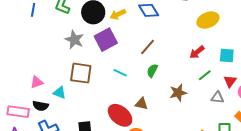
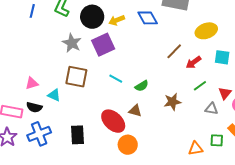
brown line: (147, 47) -> (174, 51), moved
cyan square: (227, 55) -> (222, 57), moved
green semicircle: (152, 71) -> (142, 86), moved, turned -152

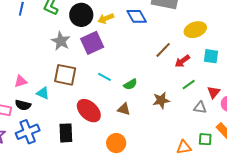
red ellipse: (113, 121) -> (89, 111), moved

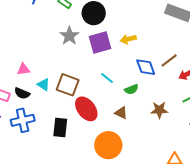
blue diamond: (137, 16) -> (146, 67), moved
yellow arrow: (106, 18) -> (128, 39), moved
brown square: (65, 75) -> (68, 85), moved
orange circle: (116, 143) -> (108, 145), size x1.4

